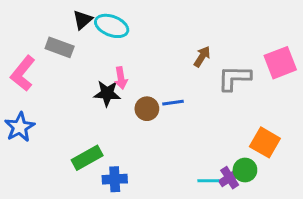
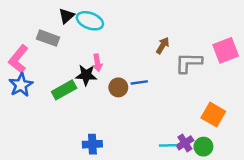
blue star: (20, 127) -> (21, 85), moved
green rectangle: (87, 158) -> (64, 90), moved
green circle: (245, 170) -> (203, 147), moved

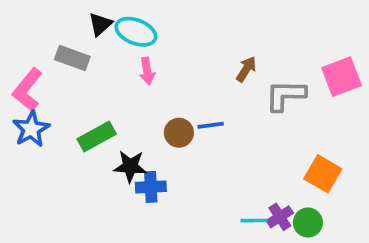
pink arrow: (97, 63) -> (147, 71), moved
black star: (86, 75) -> (130, 166), moved
blue cross: (92, 144) -> (151, 187), moved

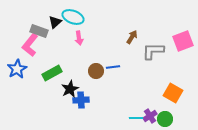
black triangle: (100, 24) -> (55, 22), moved
pink L-shape: (27, 90) -> (30, 45), moved
black star: (130, 166) -> (70, 89), turned -30

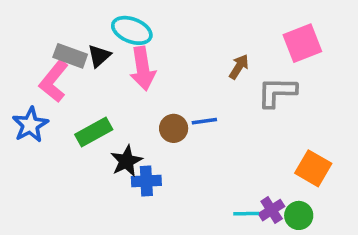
black triangle: (55, 22) -> (99, 56), moved
pink arrow: (79, 38) -> (143, 69), size x1.6
pink square: (183, 41) -> (302, 43), moved

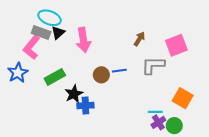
cyan ellipse: (132, 30) -> (50, 18), moved
pink square: (302, 43) -> (176, 45), moved
gray L-shape: (277, 92) -> (153, 65), moved
cyan line: (246, 214) -> (155, 112), moved

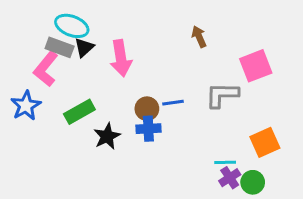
brown arrow: (139, 39) -> (199, 37), moved, turned -56
orange square: (183, 98) -> (265, 142), turned 36
blue cross: (85, 105) -> (148, 129), moved

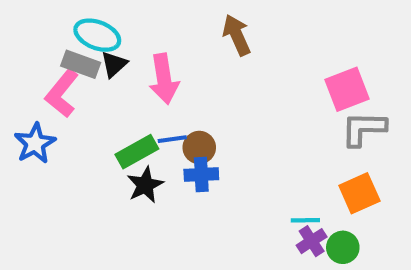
brown arrow: (199, 37) -> (237, 35), moved, size x1.4
gray L-shape: (222, 95) -> (364, 129), moved
blue line: (173, 103) -> (172, 139), moved
green rectangle: (79, 112) -> (137, 152), moved

